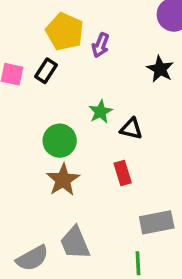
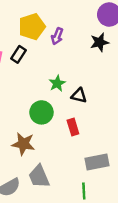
yellow pentagon: (65, 32) -> (32, 27), turned 30
black star: (160, 69) -> (100, 42), moved, turned 30
green circle: (60, 141) -> (41, 112), moved
brown star: (63, 180) -> (23, 144), moved, turned -30

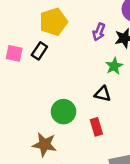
purple arrow: (57, 36) -> (99, 32), moved
green star: (57, 83) -> (114, 66), moved

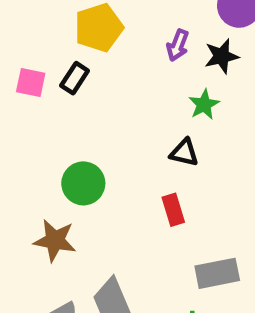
green circle: (63, 112) -> (83, 183), moved
brown star: (44, 145) -> (55, 240), moved

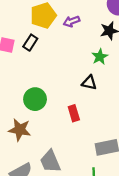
purple arrow: (178, 45) -> (72, 21), moved, turned 49
red rectangle: (173, 210) -> (74, 113), moved

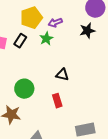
green star: (100, 57) -> (46, 39), moved
black triangle: (89, 83) -> (62, 75), moved

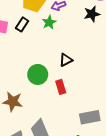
black triangle: (62, 75) -> (66, 60), turned -40
green circle: (24, 89) -> (38, 74), moved

